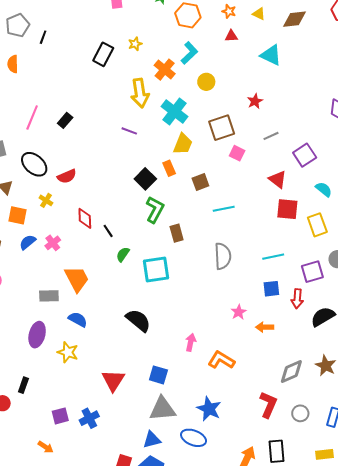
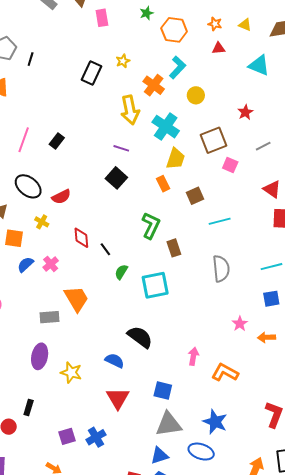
black square: (145, 179) -> (116, 178), moved
blue semicircle: (78, 319) -> (115, 361), moved

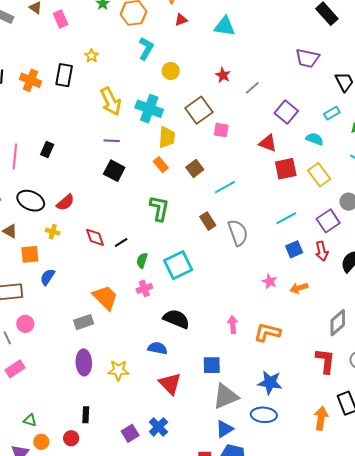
orange cross: (154, 85) -> (31, 80), moved
gray line: (263, 146) -> (252, 88), moved
brown rectangle: (174, 248) -> (208, 221), moved
black line: (105, 249) -> (121, 242), turned -72
pink cross: (51, 264) -> (144, 288), moved, turned 35

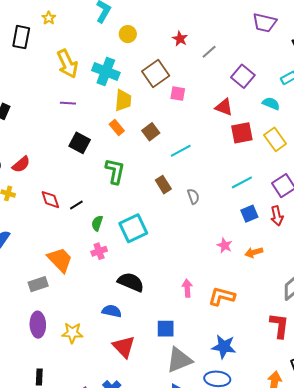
black square: (114, 171) -> (80, 143), moved
gray semicircle: (238, 233) -> (193, 196), size x0.6

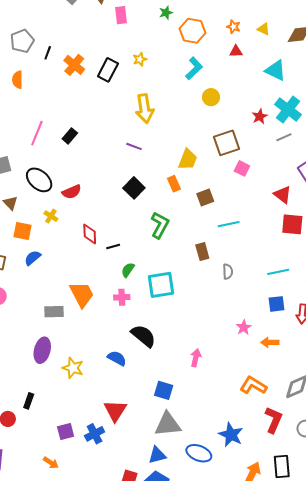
cyan cross: (106, 71) -> (288, 110), moved
orange L-shape: (222, 296) -> (253, 385), moved
red triangle: (124, 347) -> (115, 411), moved
blue star: (224, 347) -> (231, 435), moved

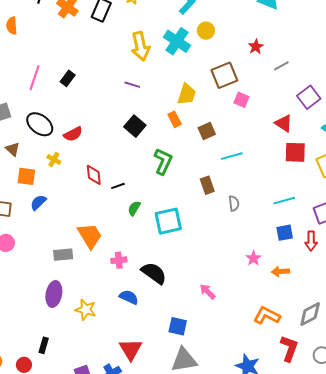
cyan cross: (288, 110) -> (177, 41), moved
pink cross: (122, 297) -> (119, 260), moved
pink arrow: (196, 358) -> (208, 292), turned -54

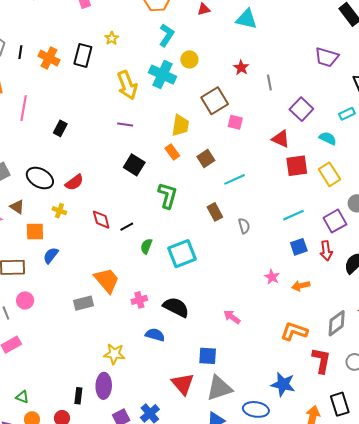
gray line: (281, 66) -> (269, 83), turned -63
pink line: (35, 78) -> (24, 108), moved
purple ellipse: (54, 294) -> (104, 386), moved
red triangle: (131, 349) -> (183, 384), moved

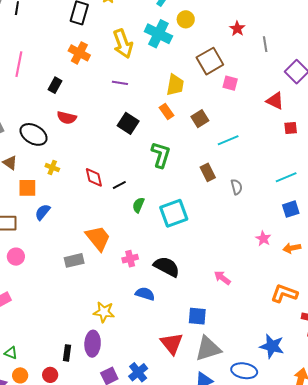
orange cross: (49, 58) -> (79, 53), moved
red square: (297, 166) -> (291, 128), size x0.6
red semicircle: (74, 182) -> (67, 118), moved, turned 48

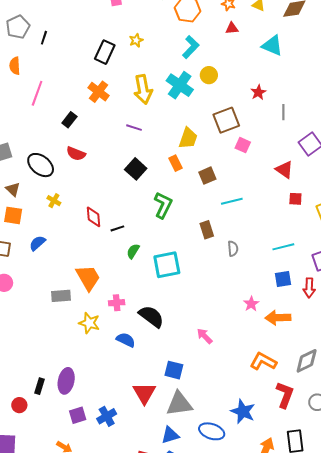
orange square: (27, 188) -> (13, 215), moved
orange arrow: (292, 248) -> (278, 318), size x1.4
yellow star: (104, 312) -> (89, 323), moved

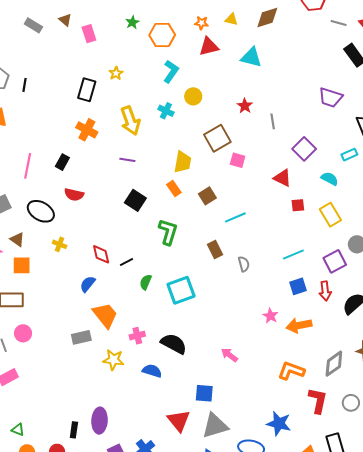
red triangle: (232, 28) -> (209, 47), size x1.5
cyan cross: (180, 85) -> (166, 111), size x0.6
pink line: (37, 93) -> (28, 166), moved
blue semicircle: (37, 243) -> (88, 284), moved

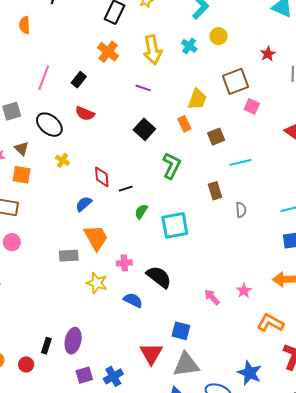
pink star: (270, 316) -> (244, 291), moved

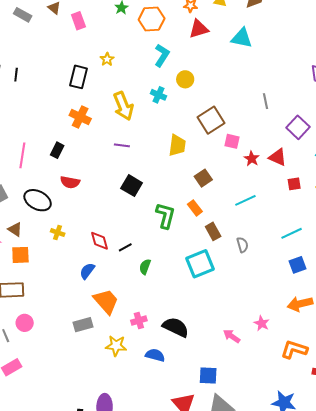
red star: (268, 54) -> (252, 159), moved
orange rectangle: (184, 124) -> (195, 208), moved
cyan line: (240, 162) -> (245, 200), moved
cyan square: (175, 225) -> (200, 264), moved

